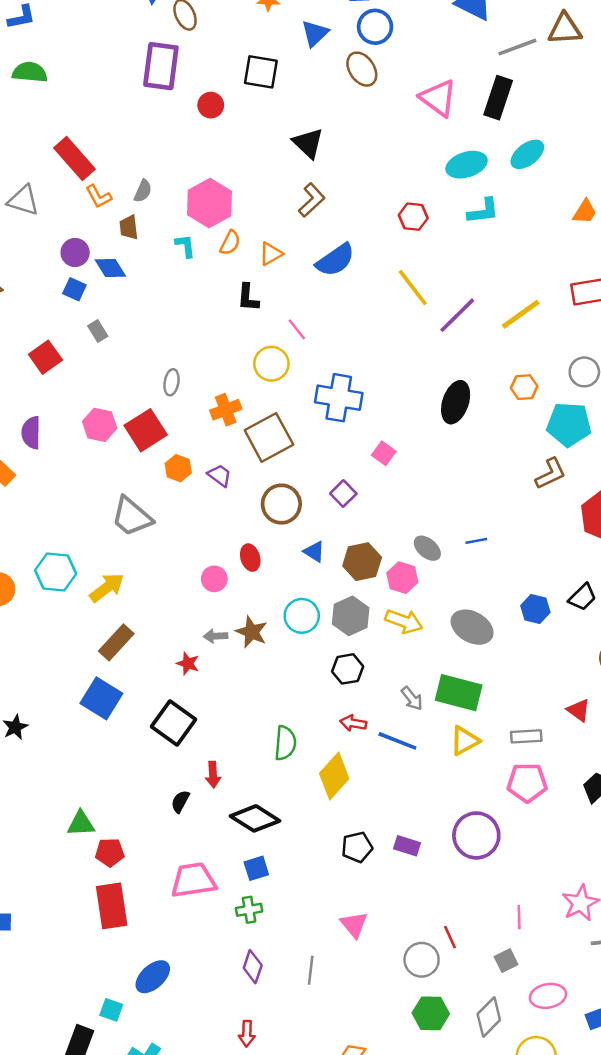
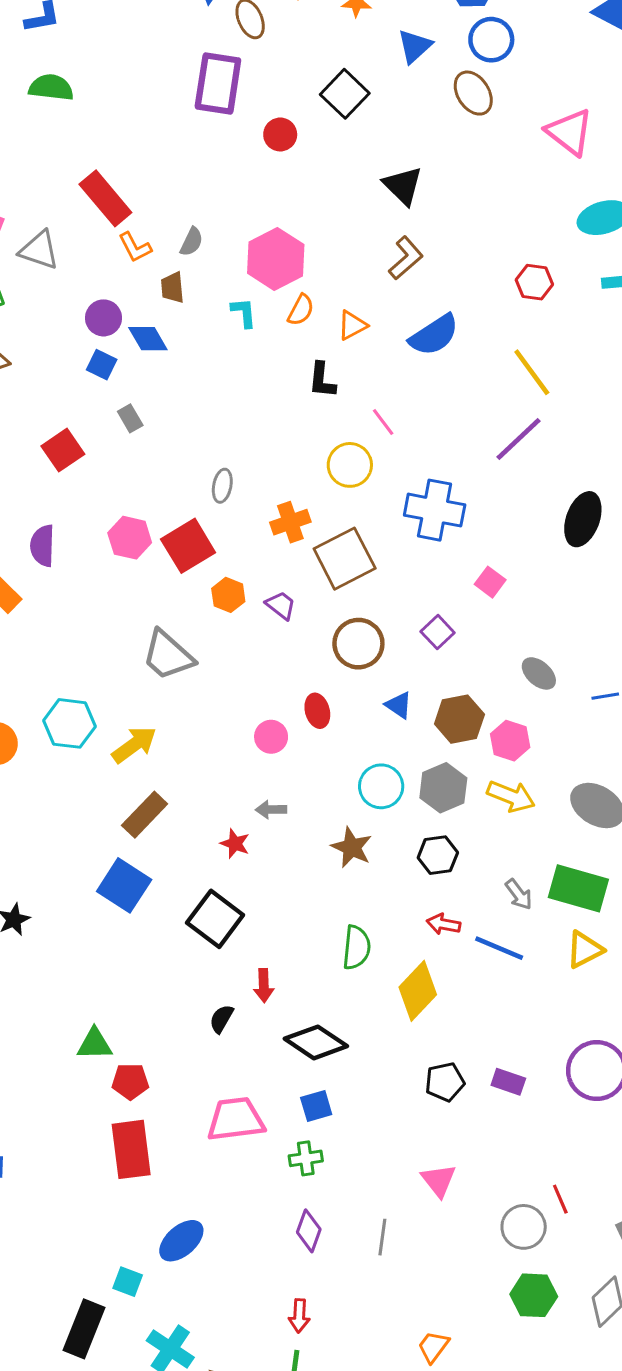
black square: (261, 72) -> (345, 94), turned 33
purple line: (457, 315) -> (519, 439), moved
gray ellipse: (427, 548) -> (539, 673), moved
brown star: (252, 632) -> (352, 847), moved

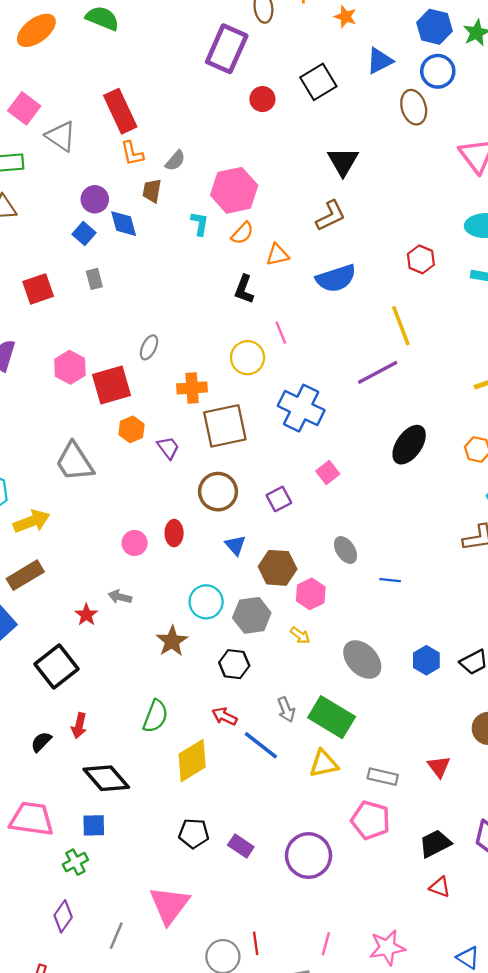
yellow arrow: (511, 796) -> (300, 635), size x0.6
green cross: (306, 1158) -> (75, 862), turned -35
pink triangle: (439, 1180) -> (169, 905), size x1.5

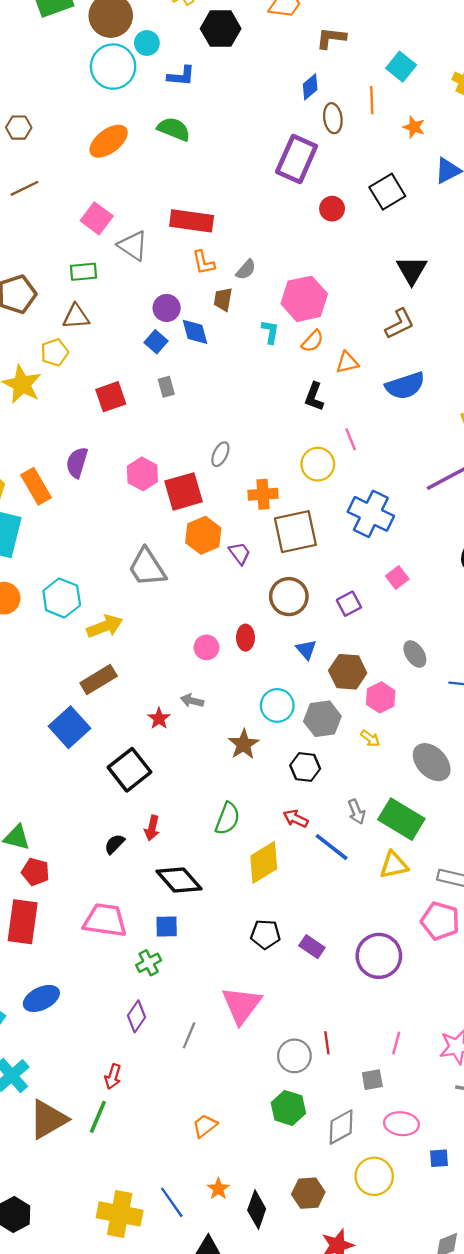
red rectangle: (120, 111) -> (192, 221), turned -57
orange hexagon: (131, 429) -> (203, 535), size x1.4

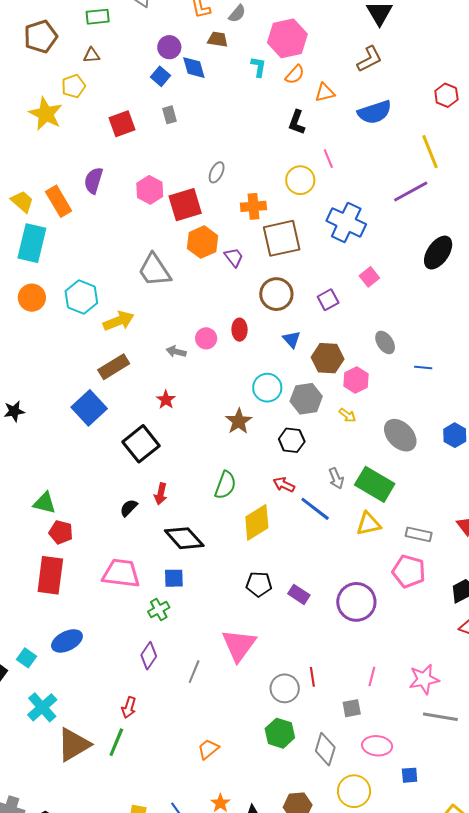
brown trapezoid: (223, 299) -> (218, 39), turned 90
brown triangle: (76, 317) -> (92, 55), size x0.7
gray arrow: (192, 701) -> (176, 352), moved
gray diamond: (341, 1127) -> (325, 749), turned -44

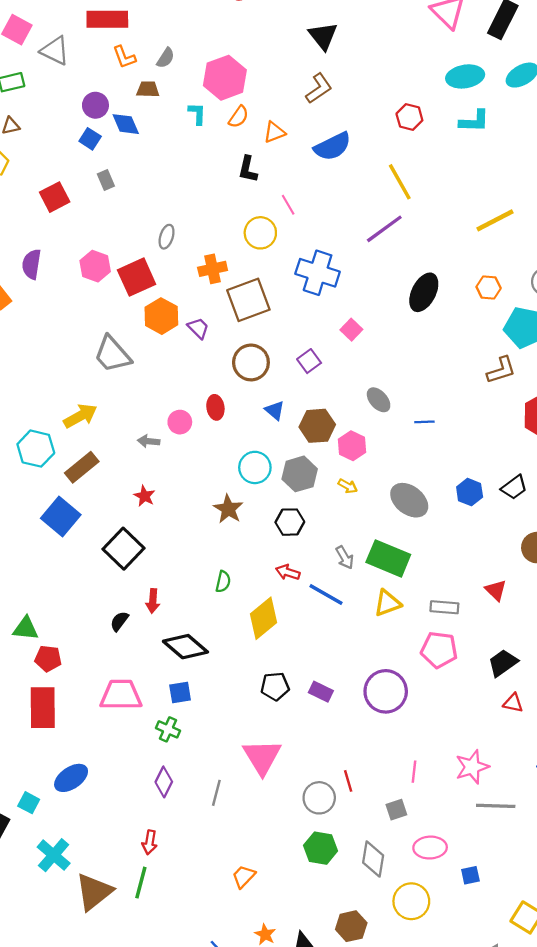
cyan hexagon: (81, 297) -> (36, 449), moved
green semicircle: (225, 485) -> (223, 582), size x0.7
green cross: (159, 610) -> (168, 729), turned -30

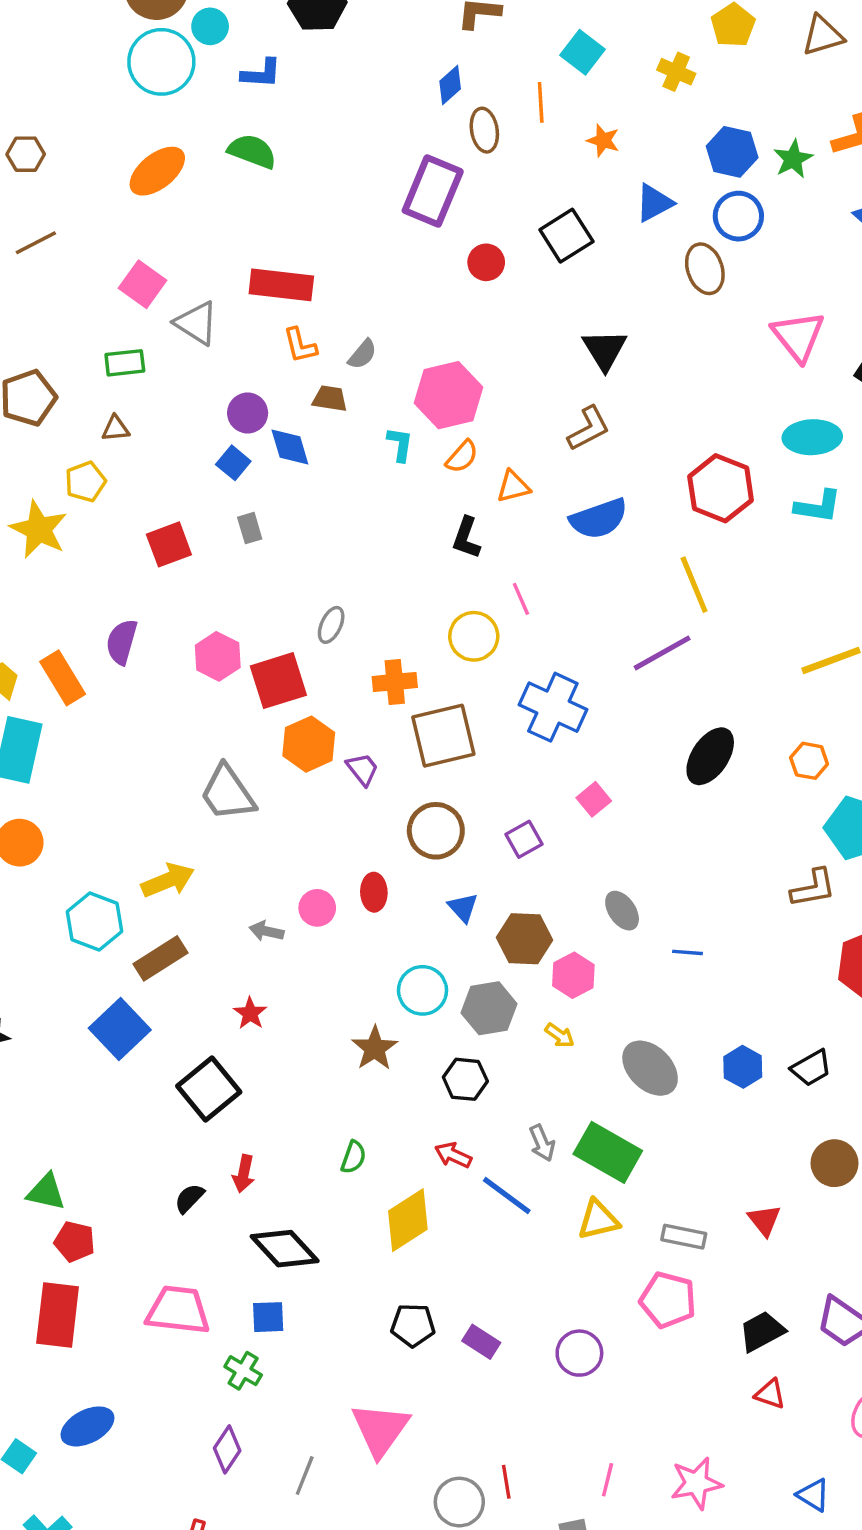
red hexagon: (409, 117) -> (721, 488), size x1.6
purple circle: (386, 691) -> (579, 1353), size x0.7

